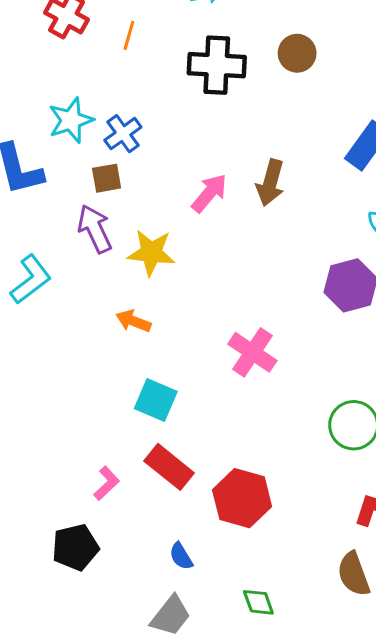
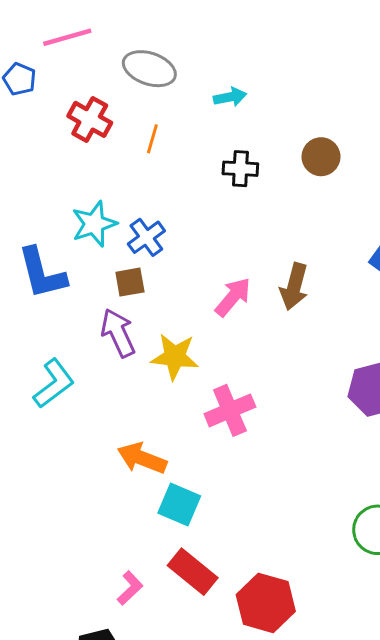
black cross: (217, 65) -> (240, 169), size x0.6
orange arrow: (133, 321) -> (142, 458), moved, size x1.4
pink cross: (252, 352) -> (230, 410), moved, turned 33

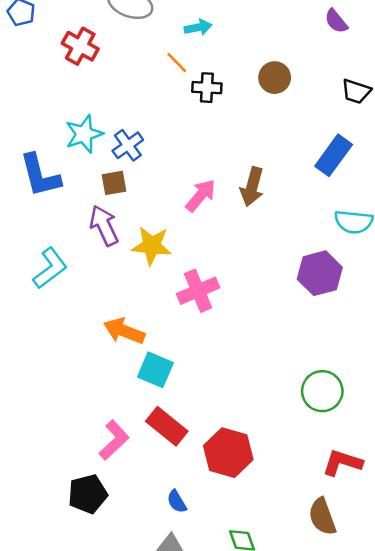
orange line: (152, 139) -> (177, 63), moved, turned -60
pink L-shape: (130, 588) -> (114, 440), size x1.4

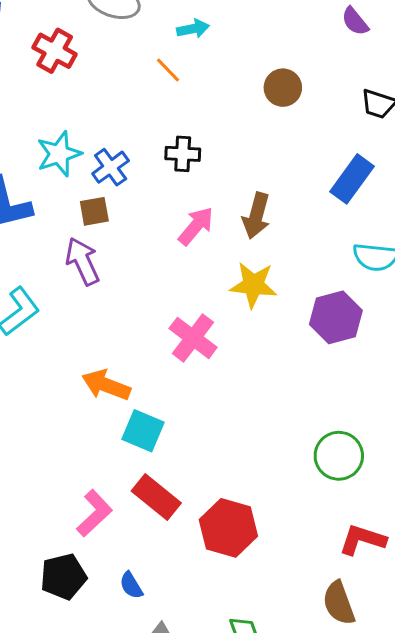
black cross: (207, 88) -> (183, 154), moved
yellow star: (152, 246) -> (253, 285), moved
pink cross: (198, 291) -> (193, 338), turned -30
blue semicircle: (177, 502) -> (131, 585), moved

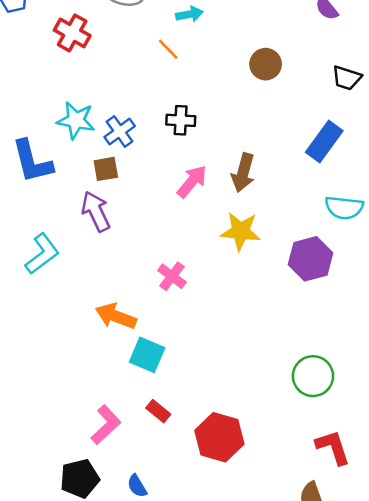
cyan star: (59, 154) -> (76, 120), turned 30
pink cross: (193, 338) -> (172, 276), moved, size x0.7
red rectangle: (156, 497) -> (158, 411), size x0.6
red L-shape: (362, 540) -> (333, 447), turned 54

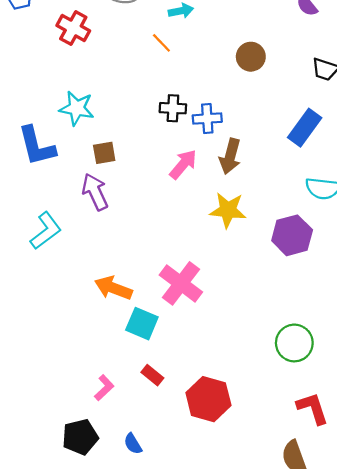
blue cross: (120, 132) -> (207, 119), moved, turned 32
pink cross: (172, 276) -> (181, 283), moved, size x1.6
pink L-shape: (106, 425) -> (104, 388), size x0.7

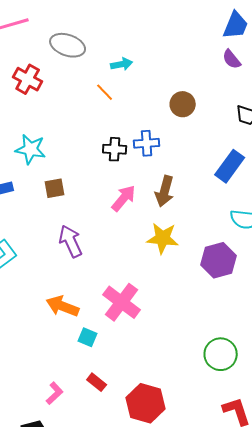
blue cross: (207, 119) -> (147, 143), moved
purple arrow: (95, 192) -> (71, 241), moved
cyan square: (142, 324) -> (88, 337), size x0.7

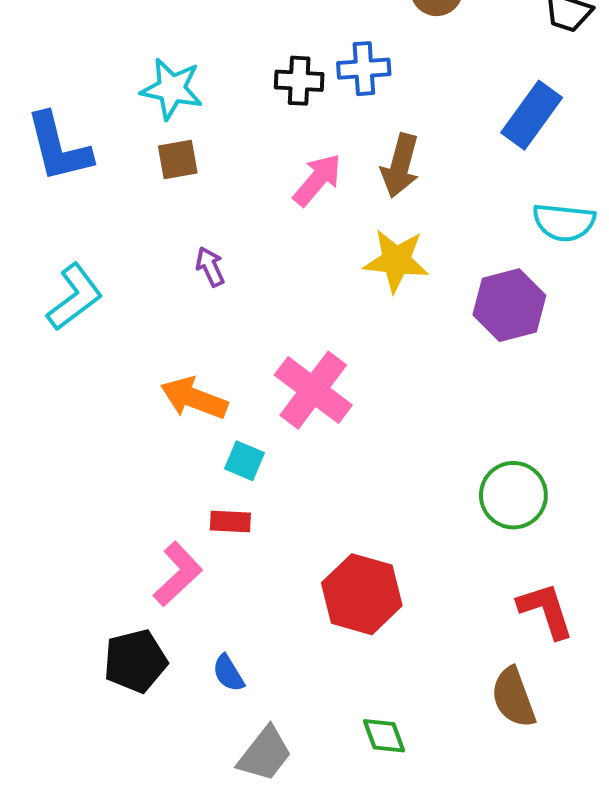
cyan star: (31, 149) -> (172, 89), moved
purple arrow: (71, 241) -> (210, 267), size x0.6
red rectangle: (97, 382) -> (230, 521), moved, turned -36
pink L-shape: (55, 393) -> (178, 574), size x1.4

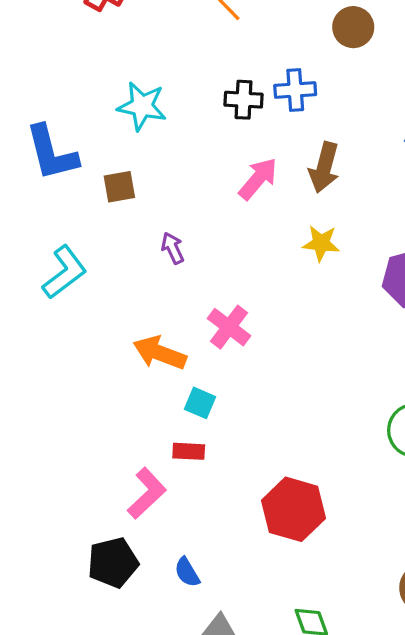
brown square: (178, 160) -> (119, 187), moved
yellow star: (396, 261) -> (321, 243), size x0.7
pink cross: (313, 390) -> (229, 327), moved, size x0.7

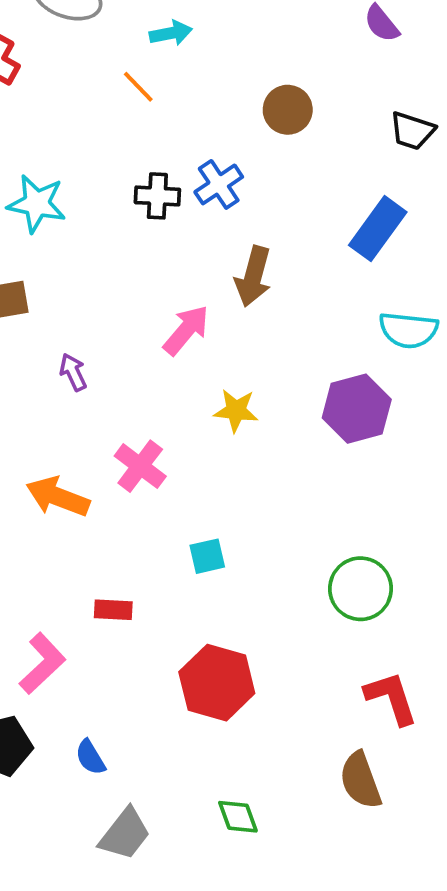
blue cross: (295, 90) -> (219, 184), turned -30
pink arrow: (258, 179) -> (186, 330), moved
yellow star: (321, 243) -> (236, 411), moved
cyan square: (200, 403) -> (207, 556), moved, turned -36
red rectangle: (189, 451) -> (113, 610), moved

